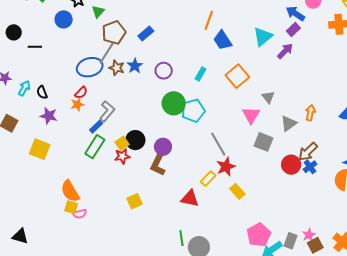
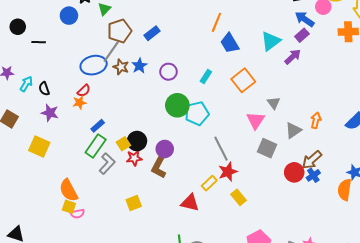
gray L-shape: (107, 111) -> (107, 164), moved
red star: (122, 156) -> (134, 158), moved

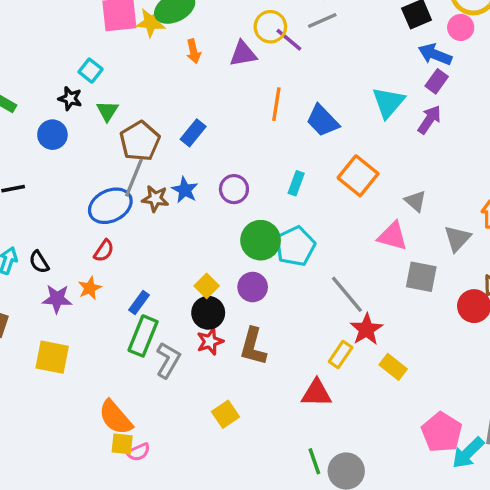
orange line: (216, 22) -> (276, 104), moved
orange star: (80, 103) -> (90, 288), moved
pink triangle: (256, 120) -> (393, 236), turned -36
yellow square: (123, 144) -> (207, 286), moved
purple circle: (165, 149) -> (253, 287), moved

